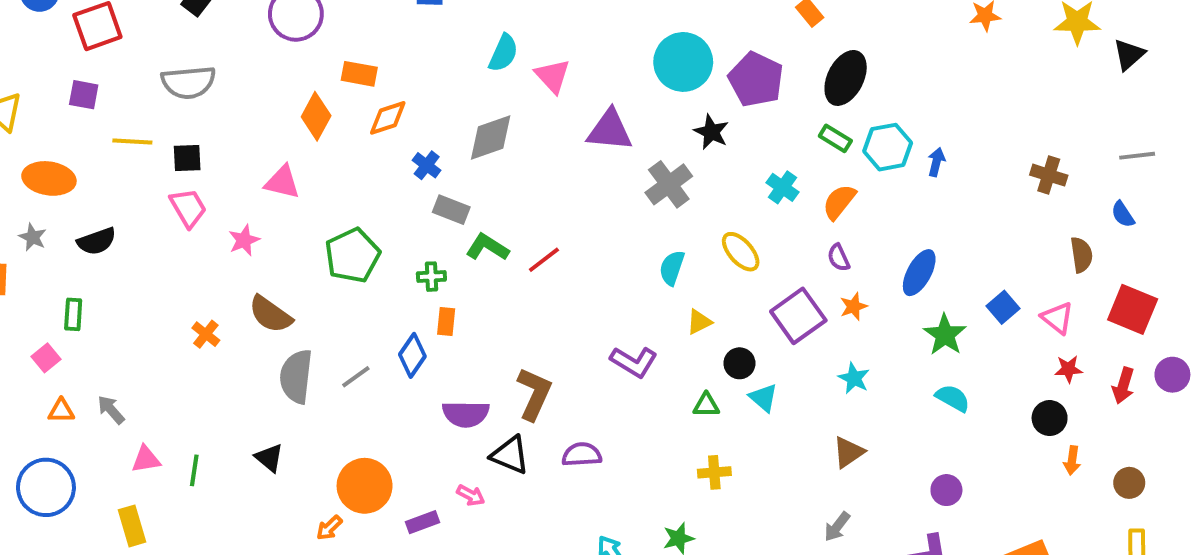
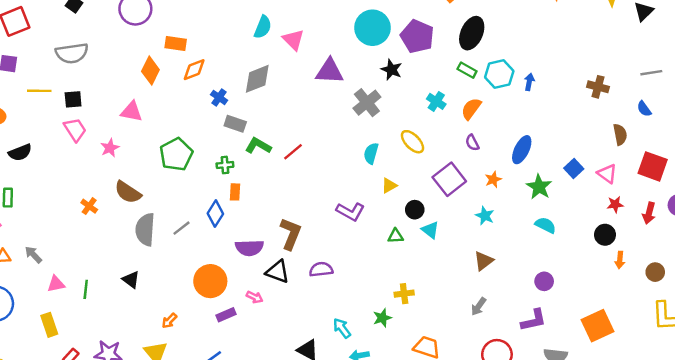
orange star: (854, 307) -> (493, 179), moved
yellow cross: (714, 472) -> (404, 294), moved
orange circle: (365, 486) -> (210, 281), moved

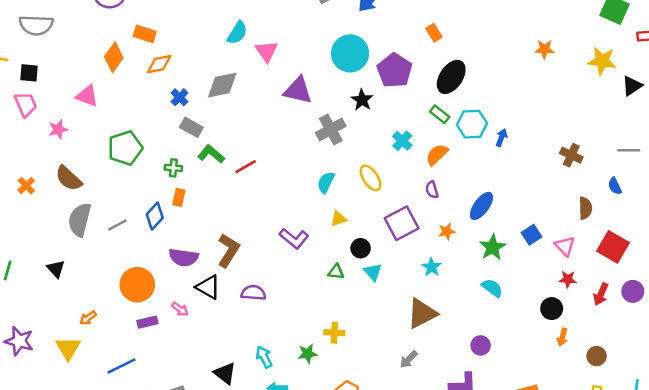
brown triangle: (483, 261) -> (422, 313), size x1.5

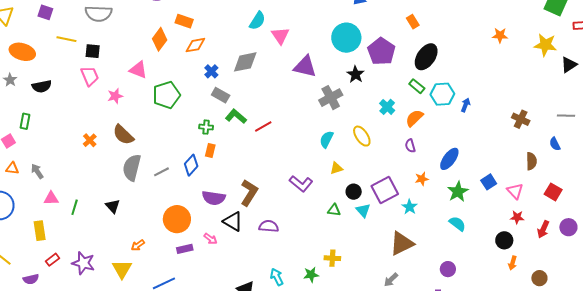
green pentagon: (125, 148) -> (166, 95), moved
purple square: (402, 223) -> (385, 190), moved
red square: (613, 247) -> (553, 192), size x0.7

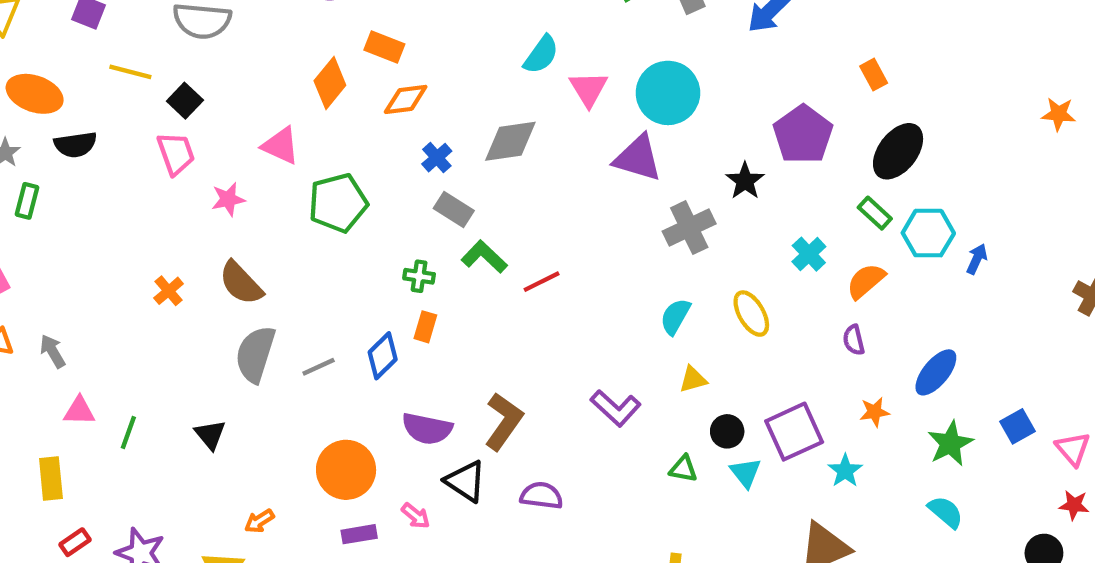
cyan circle: (346, 38) -> (668, 93), moved
black square: (93, 51) -> (185, 101), turned 35
black semicircle: (42, 86) -> (75, 145), moved
green rectangle: (25, 121) -> (27, 201), moved

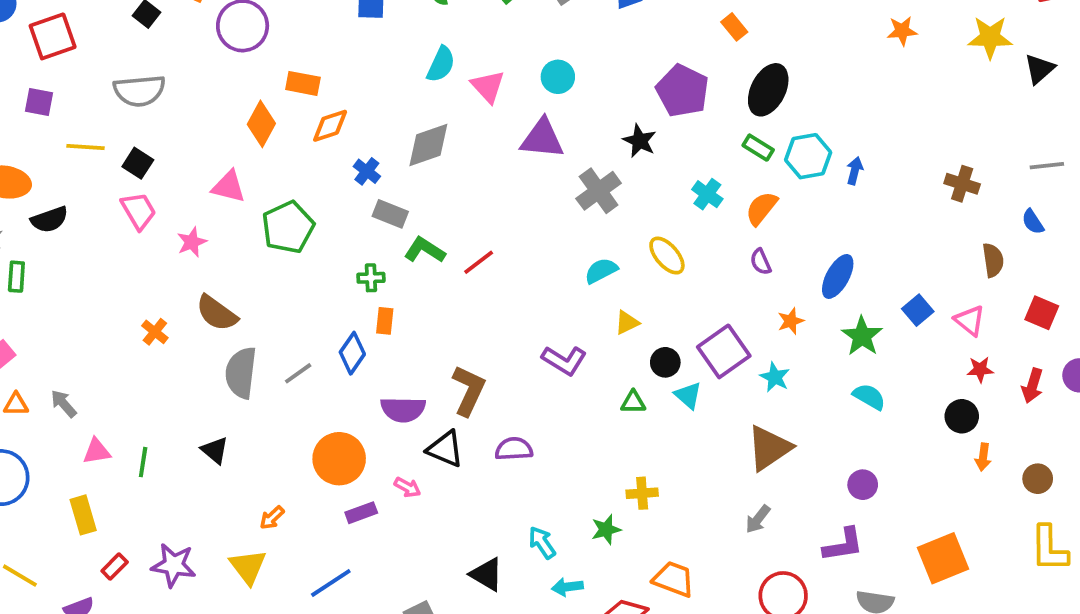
cyan circle: (668, 93) -> (558, 77), size x0.6
cyan semicircle: (675, 316) -> (601, 271), turned 44

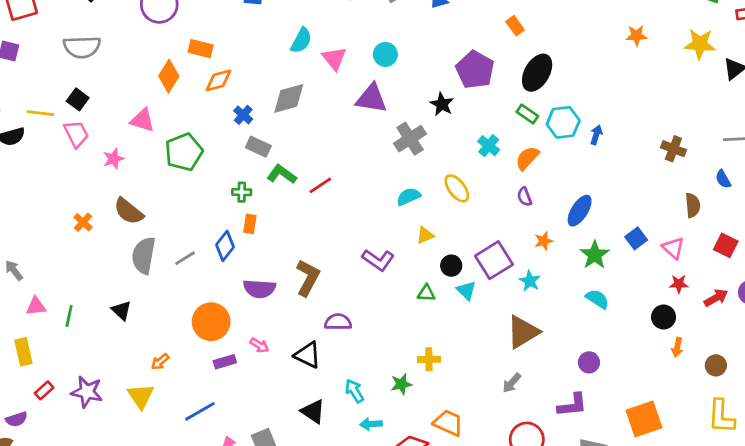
yellow line: (85, 147) -> (40, 113), moved
red arrow: (1032, 386) -> (716, 298), turned -140
black triangle: (445, 449) -> (308, 355), moved

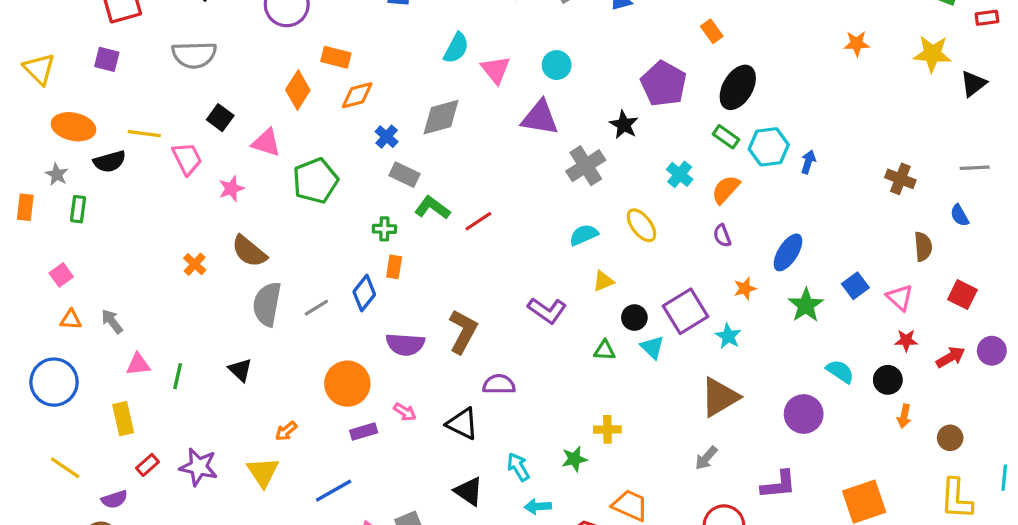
black square: (78, 99) -> (220, 118), moved
cyan semicircle: (597, 299) -> (840, 371), moved
purple circle: (589, 362) -> (804, 414), moved, size x1.5

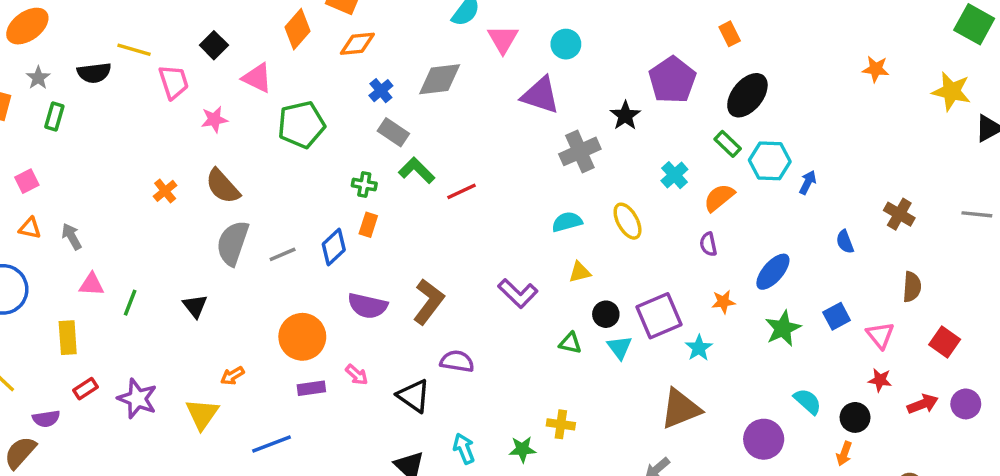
orange ellipse: (73, 127) -> (27, 26), moved, turned -57
blue semicircle: (960, 215) -> (845, 242), moved
orange arrow: (904, 416) -> (844, 454), moved

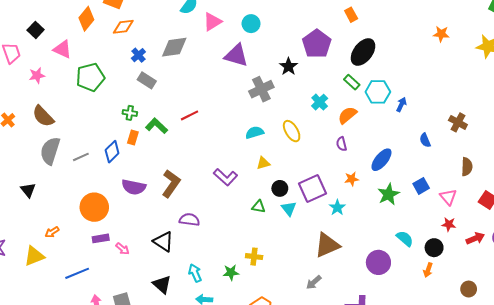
pink triangle: (503, 39) -> (212, 22), turned 30
green L-shape: (417, 170) -> (157, 126), moved
pink arrow: (357, 375) -> (122, 249), moved
yellow triangle: (202, 414) -> (34, 256), turned 35

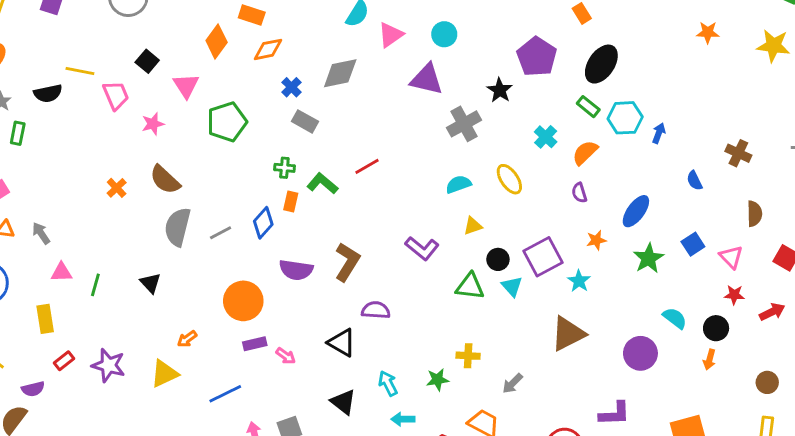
pink triangle: (62, 49) -> (186, 86), turned 36
green triangle: (258, 207) -> (470, 286), size x1.5
gray arrow: (314, 282) -> (512, 383), moved

